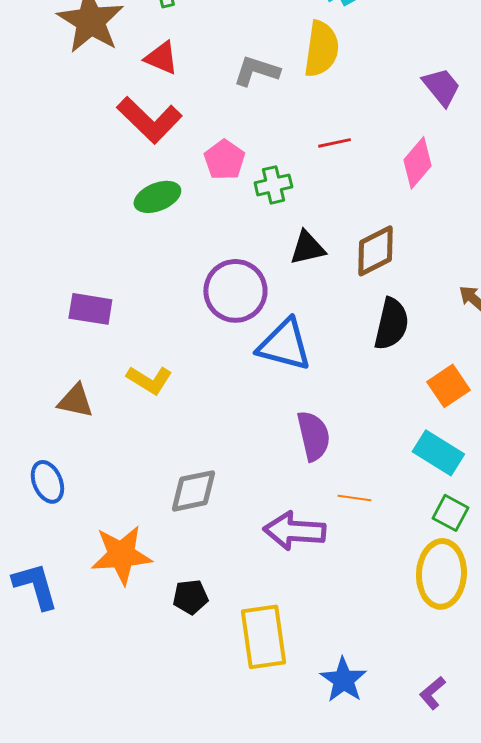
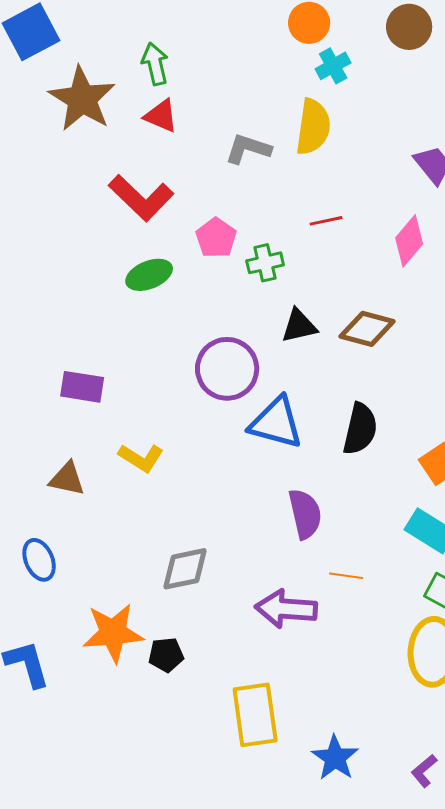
red triangle: (161, 58) -> (161, 116), moved
brown diamond: (375, 251) -> (367, 329), turned 42
black semicircle: (391, 324) -> (360, 429), moved
black pentagon: (190, 597) -> (166, 655), moved

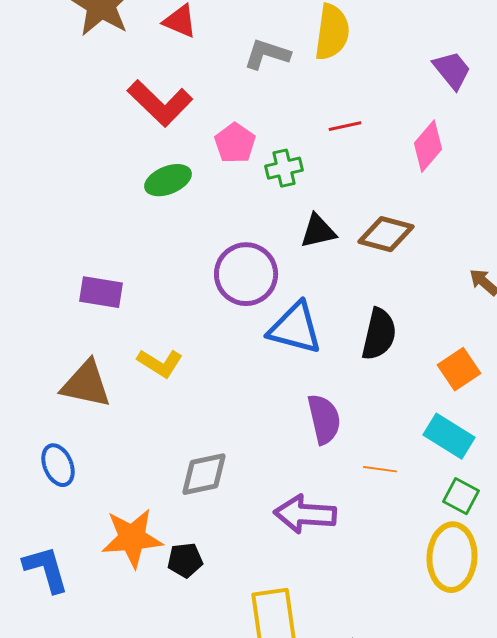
brown triangle: (67, 479) -> (86, 384), size x1.4
orange line: (346, 576) -> (380, 469), moved

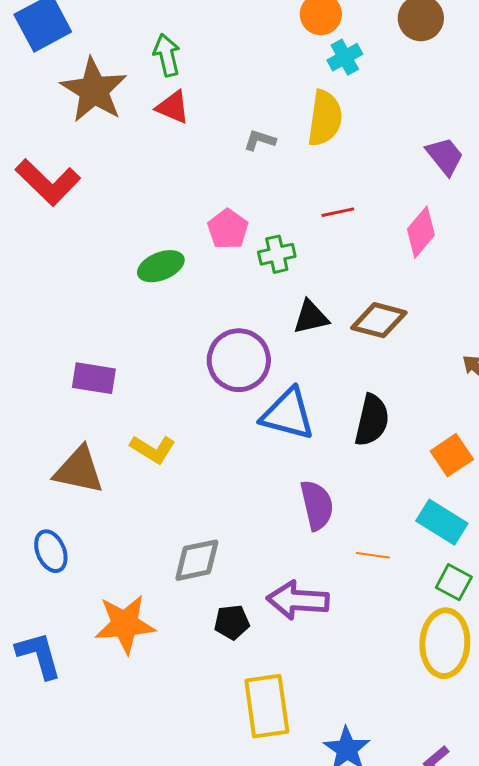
gray L-shape: (267, 54) -> (260, 140), size x0.7
red L-shape: (160, 103) -> (48, 182), moved
black pentagon: (185, 560) -> (232, 622), moved

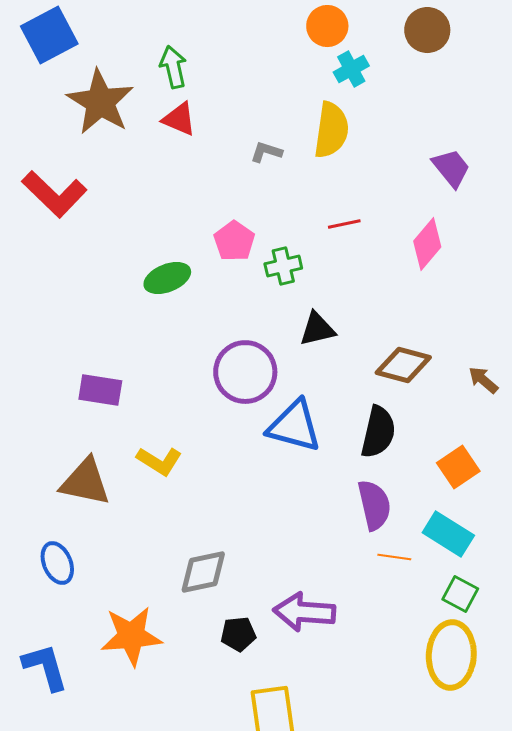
brown diamond: (379, 320) -> (403, 365), moved
purple semicircle: (317, 505) -> (374, 505), moved
orange line: (373, 555) -> (394, 557), moved

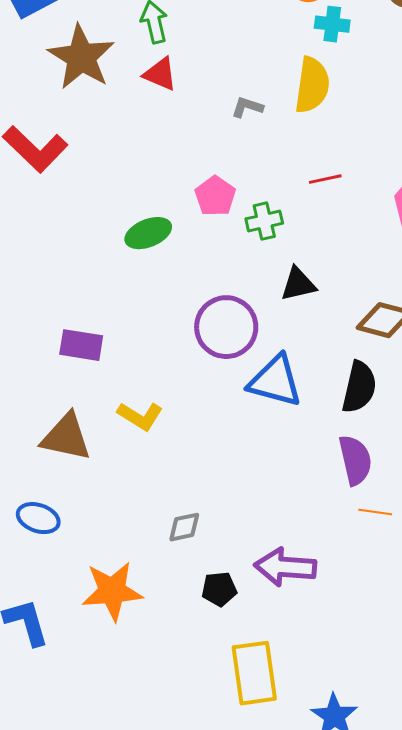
cyan cross: (351, 69) -> (332, 24), turned 36
blue ellipse: (57, 563) -> (38, 518), turned -48
gray diamond: (203, 572) -> (184, 527), size x0.7

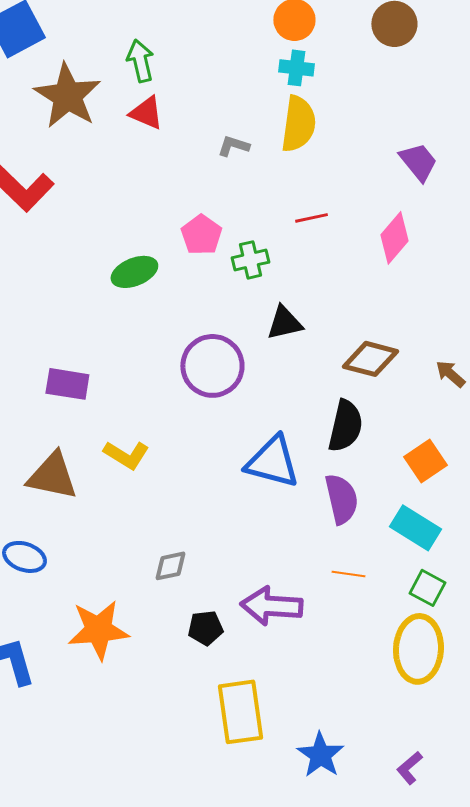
cyan cross: (332, 24) -> (296, 68), moved
blue triangle: (275, 381) -> (272, 462), moved
orange line: (375, 512) -> (348, 574), moved

